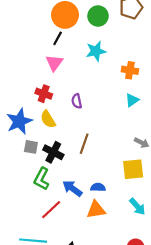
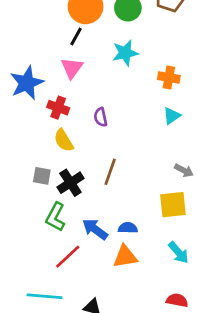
blue star: (19, 121) -> (27, 83), moved
black cross: (53, 152) -> (70, 183), turned 30

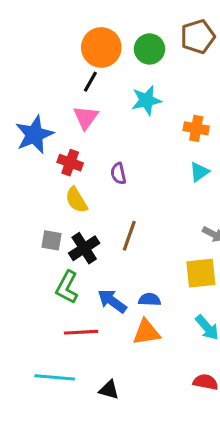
red line: (68, 257) -> (81, 332), turned 40

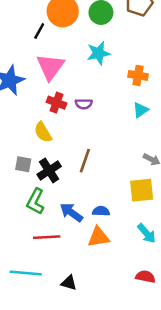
black line: (90, 82) -> (39, 31), moved
pink triangle: (86, 117) -> (50, 67), size x1.4
red cross: (70, 163) -> (57, 103), moved
purple semicircle: (118, 173) -> (84, 104), moved, turned -77

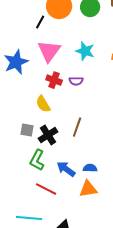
cyan star: (98, 53) -> (85, 51), moved, turned 30
red line: (47, 237) -> (46, 189), turned 30

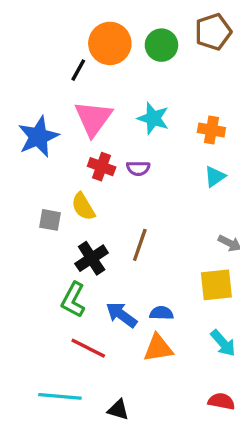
gray square: (27, 130) -> (50, 220), moved

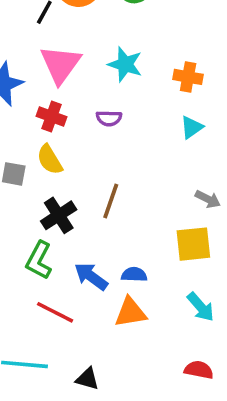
red cross: (102, 167) -> (51, 116), moved

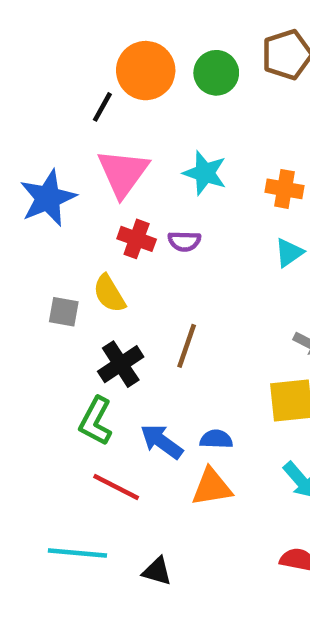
red cross: (51, 116) -> (137, 239), moved

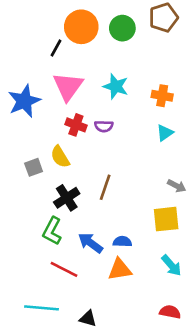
gray square: (64, 312) -> (34, 167), turned -30

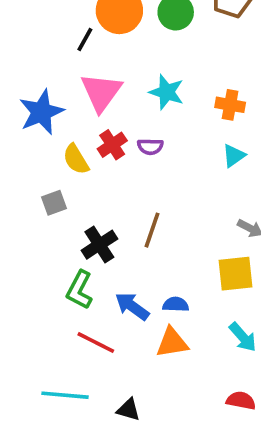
red cross: (76, 125) -> (112, 145), turned 36
yellow semicircle: (60, 157) -> (76, 159), moved

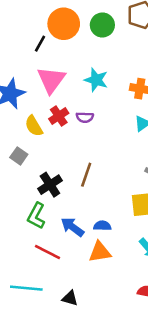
gray square: (54, 203) -> (19, 156), turned -35

